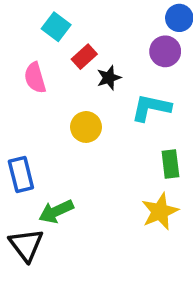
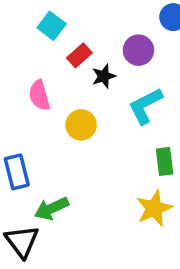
purple circle: (165, 51) -> (138, 50), moved
pink semicircle: (35, 78) -> (39, 95), moved
cyan L-shape: (151, 108) -> (145, 106), turned -39

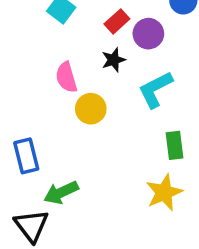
red rectangle: (79, 55) -> (117, 21), moved
pink semicircle: (39, 95) -> (66, 77), moved

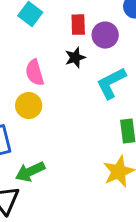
red rectangle: (117, 21) -> (78, 25), turned -50
yellow circle: (91, 109) -> (29, 106), moved

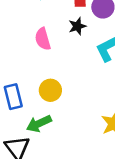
yellow circle: (29, 106) -> (50, 90), moved

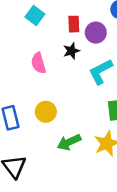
green arrow: (39, 124) -> (69, 142), moved

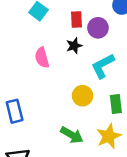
yellow circle: (46, 112) -> (82, 96), moved
green arrow: (69, 142) -> (72, 135), turned -125

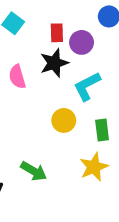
black star: (74, 46) -> (54, 63), size x1.5
green arrow: (72, 135) -> (34, 171), moved

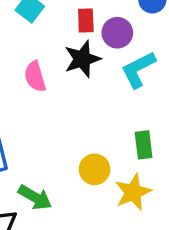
cyan L-shape: (87, 86) -> (138, 70), moved
yellow circle: (64, 120) -> (95, 169), moved
green arrow: (34, 171) -> (35, 197), moved

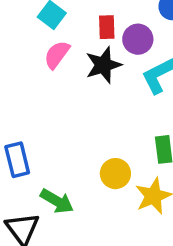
pink semicircle: (35, 77) -> (57, 55), moved, turned 52

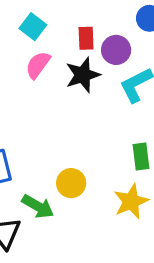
yellow circle: (115, 174) -> (71, 183), moved

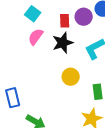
purple circle: (116, 50) -> (84, 17), moved
yellow circle: (71, 183) -> (71, 77), moved

